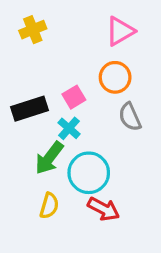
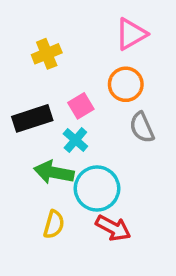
yellow cross: (33, 30) -> (47, 54), moved
green arrow: (49, 158) -> (54, 172), turned 64

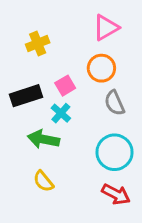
cyan circle: (97, 188) -> (115, 152), moved
yellow semicircle: (54, 224) -> (43, 181), turned 125
red arrow: (113, 228) -> (116, 194), moved

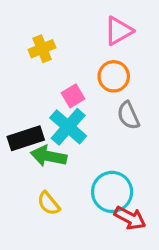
black rectangle: (26, 96) -> (26, 138), moved
cyan cross: (61, 113) -> (68, 127), size x1.6
cyan circle: (115, 152) -> (112, 192), moved

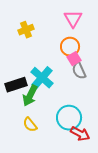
pink triangle: (119, 31) -> (73, 19), turned -30
pink square: (73, 96) -> (74, 59), moved
green arrow: (49, 156) -> (30, 96), turned -75

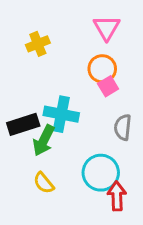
gray semicircle: (79, 71) -> (123, 127), moved, turned 30
cyan cross: (42, 78) -> (61, 114), turned -30
red arrow: (80, 134) -> (117, 196), turned -120

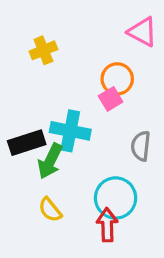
pink triangle: (107, 28) -> (142, 32), moved, turned -32
pink square: (108, 86) -> (111, 99), moved
red arrow: (117, 196) -> (107, 225), moved

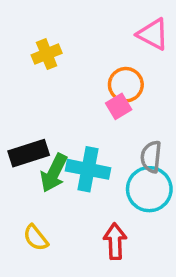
cyan cross: (70, 131) -> (88, 169), moved
cyan circle: (116, 198) -> (149, 189), moved
yellow semicircle: (50, 210) -> (36, 238), moved

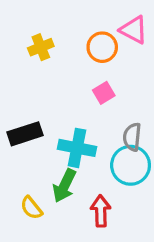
orange circle: (126, 85) -> (102, 47), moved
green arrow: (54, 173) -> (64, 186), moved

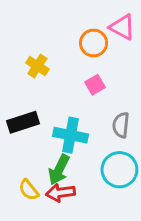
yellow cross: (41, 47) -> (37, 66), moved, turned -35
cyan circle: (131, 165) -> (119, 170), moved
red arrow: (101, 211) -> (60, 193), moved, turned -96

